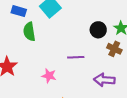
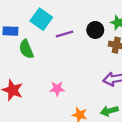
purple line: (76, 57) -> (64, 34), moved

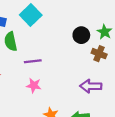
purple line: (64, 34) -> (33, 61), moved

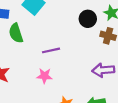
purple line: (33, 61) -> (51, 50), moved

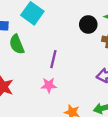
purple line: (51, 50) -> (53, 59), turned -60

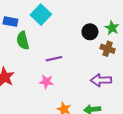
purple line: (53, 59) -> (54, 59), turned 56

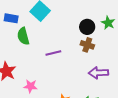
brown cross: (108, 49) -> (87, 45), moved
pink star: (46, 82) -> (30, 86), moved

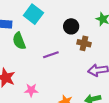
black circle: (87, 27) -> (71, 26), moved

